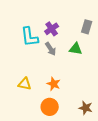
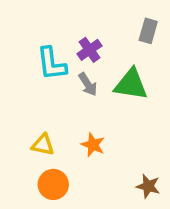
gray rectangle: (87, 27) -> (148, 31), moved
green triangle: (76, 49) -> (131, 84), size x1.5
orange circle: (50, 107) -> (53, 184), moved

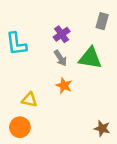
cyan L-shape: (52, 64) -> (16, 44), moved
orange star: (93, 145) -> (64, 86), moved
orange circle: (53, 184) -> (20, 127), moved

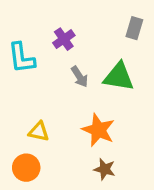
purple cross: (62, 34) -> (64, 39), moved
orange star: (64, 86) -> (98, 130), moved, size x1.5
brown star: (102, 128) -> (105, 169), moved

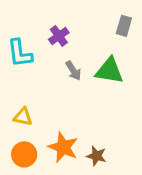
orange star: (98, 130) -> (63, 147), moved
yellow triangle: (39, 132) -> (23, 117), moved

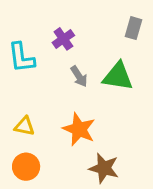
orange star: (63, 147) -> (79, 129), moved
brown star: (96, 156) -> (104, 168), size x1.4

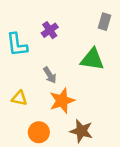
gray arrow: (79, 76) -> (50, 75), moved
orange star: (79, 129) -> (62, 101), turned 30
orange circle: (26, 167) -> (39, 132), moved

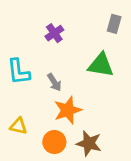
cyan L-shape: (17, 45) -> (18, 72), moved
yellow triangle: (19, 98) -> (18, 126), moved
orange circle: (39, 132) -> (54, 142), moved

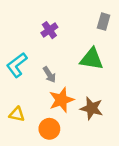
cyan L-shape: (18, 72) -> (17, 65), turned 60
brown star: (89, 143) -> (92, 108), moved

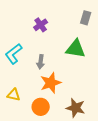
gray arrow: (49, 75) -> (41, 62), turned 40
brown star: (92, 108) -> (76, 108), moved

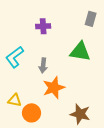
purple cross: (41, 25) -> (43, 26), turned 32
orange circle: (41, 107) -> (32, 113), moved

